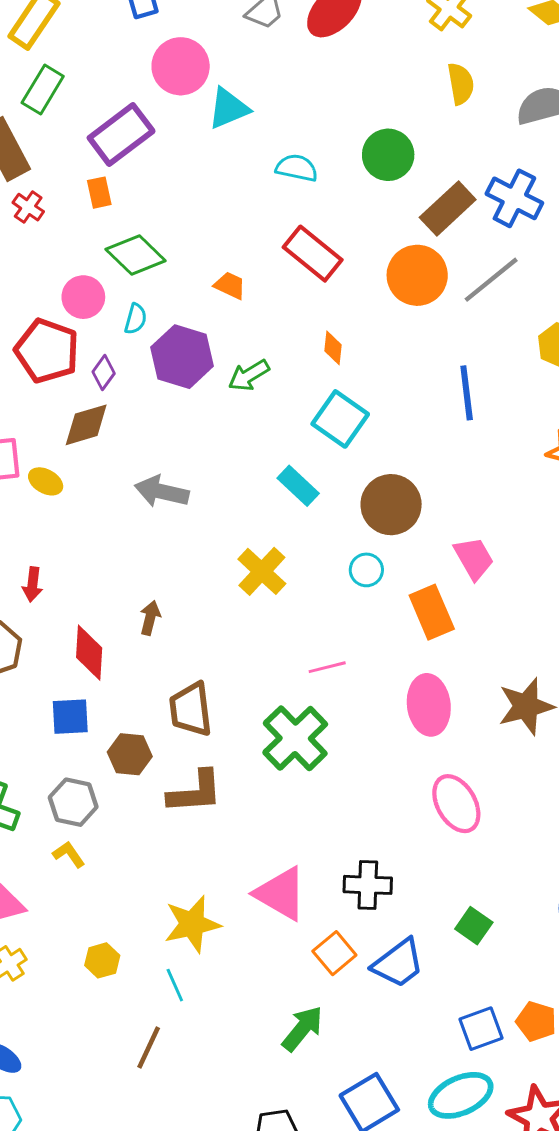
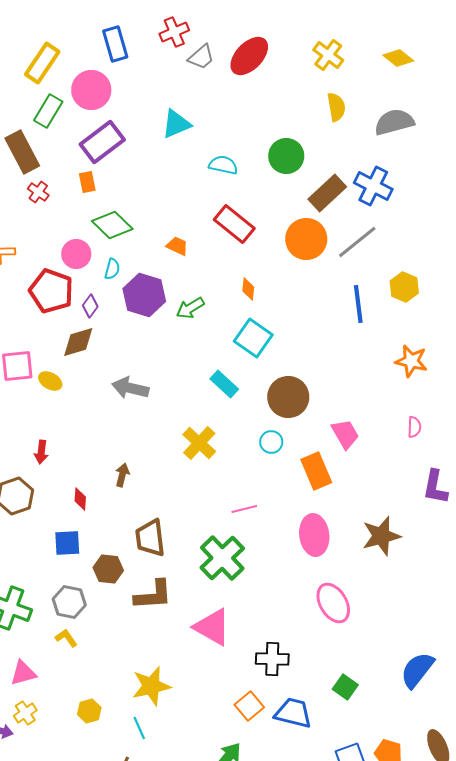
pink circle: (181, 66) -> (91, 90), moved
blue line: (467, 393) -> (358, 304), moved
red diamond: (89, 653) -> (80, 499), size x0.6
pink triangle: (281, 894) -> (212, 627), moved
blue trapezoid: (398, 963) -> (293, 713), turned -129

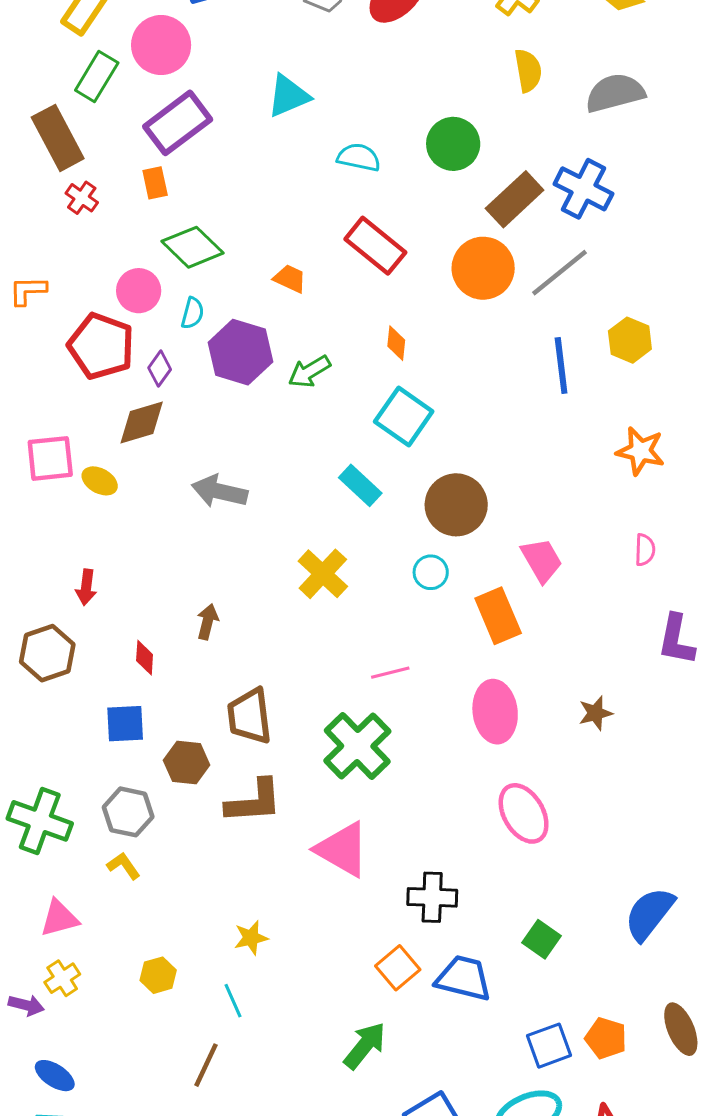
brown star: (381, 536) -> (595, 713), size x0.6
yellow star: (151, 686) -> (251, 938), size x0.6

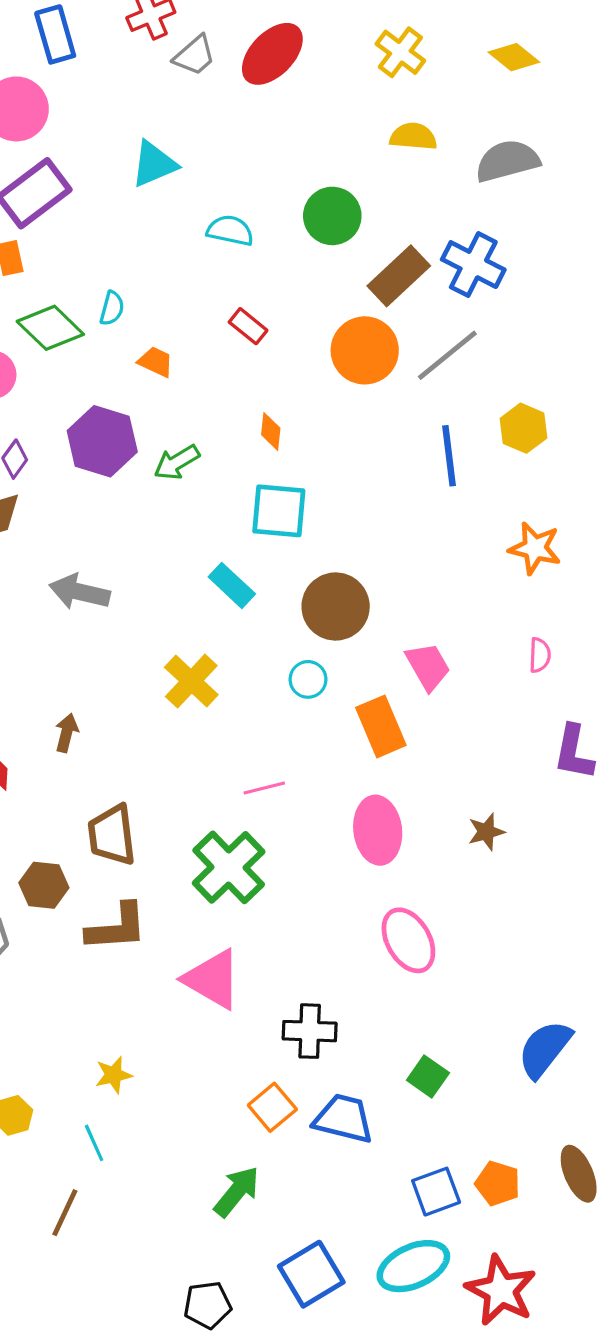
yellow semicircle: (528, 70) -> (413, 137), turned -75
red rectangle: (375, 246) -> (248, 326), size x0.6
cyan semicircle: (193, 313) -> (112, 308), moved
cyan square: (404, 416) -> (279, 511), turned -30

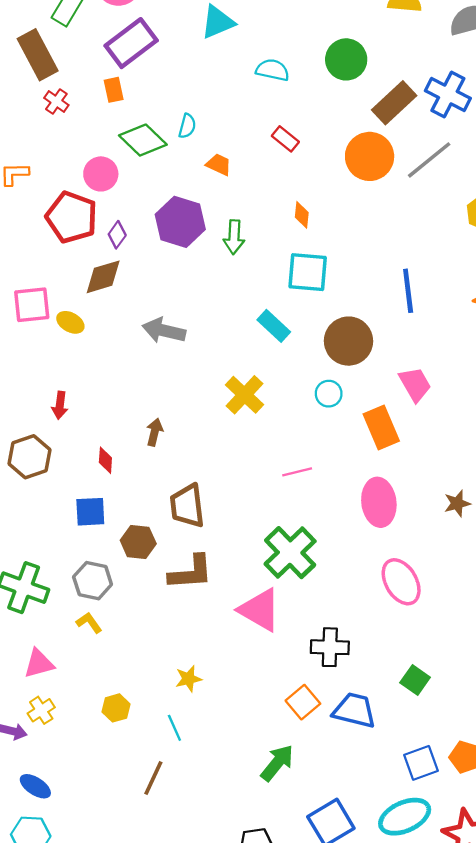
blue line: (449, 456) -> (408, 291), moved
green arrow: (177, 462) -> (234, 237), turned -56
green cross: (229, 867) -> (290, 553), moved

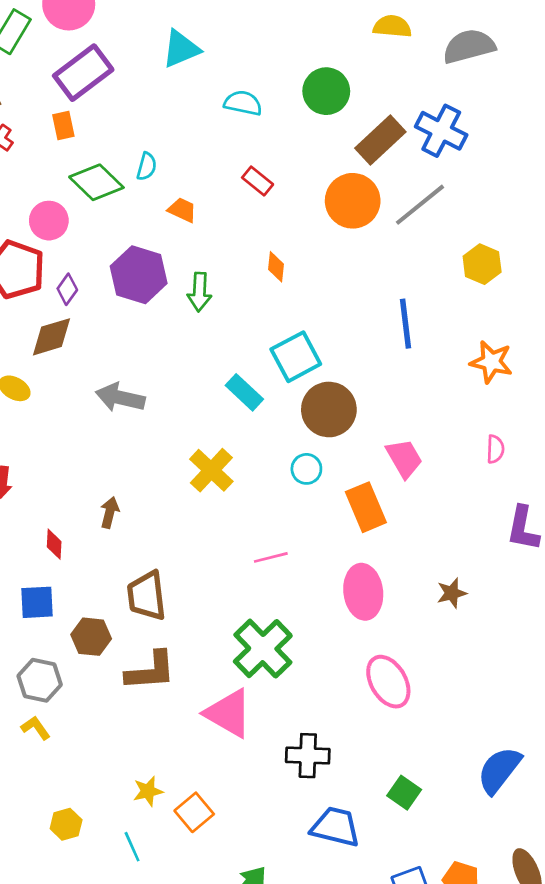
cyan square: (308, 272) -> (296, 357), moved, turned -33
blue line: (408, 291) -> (406, 324), moved
orange square: (303, 702) -> (194, 812), moved

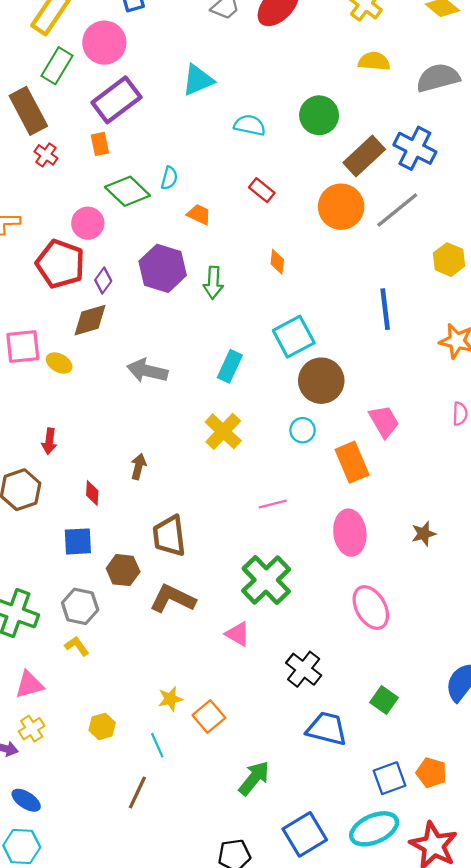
cyan rectangle: (244, 392) -> (230, 366), moved, turned 72
brown L-shape: (151, 671) -> (173, 599), turned -150
pink triangle: (229, 713) -> (238, 634), size x0.6
black cross: (308, 756) -> (304, 669), turned 36

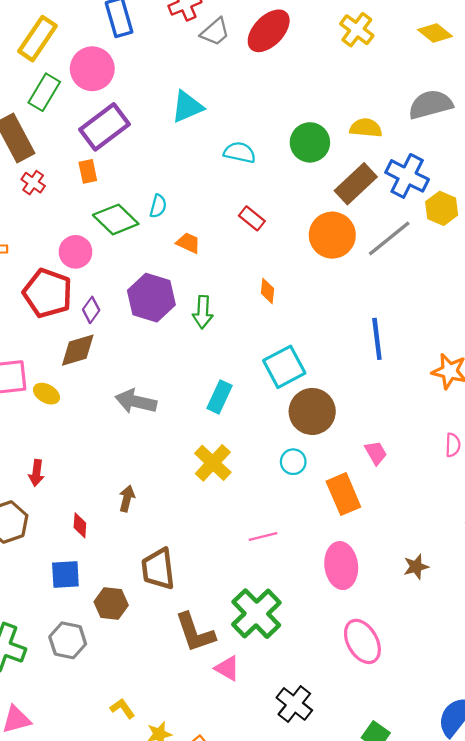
yellow semicircle: (374, 61) -> (366, 128), moved
yellow hexagon: (449, 260) -> (442, 208), moved
pink trapezoid: (384, 421) -> (376, 453), size x0.7
brown L-shape: (173, 599) -> (195, 633), moved, turned -135
yellow L-shape: (77, 646) -> (122, 708), moved

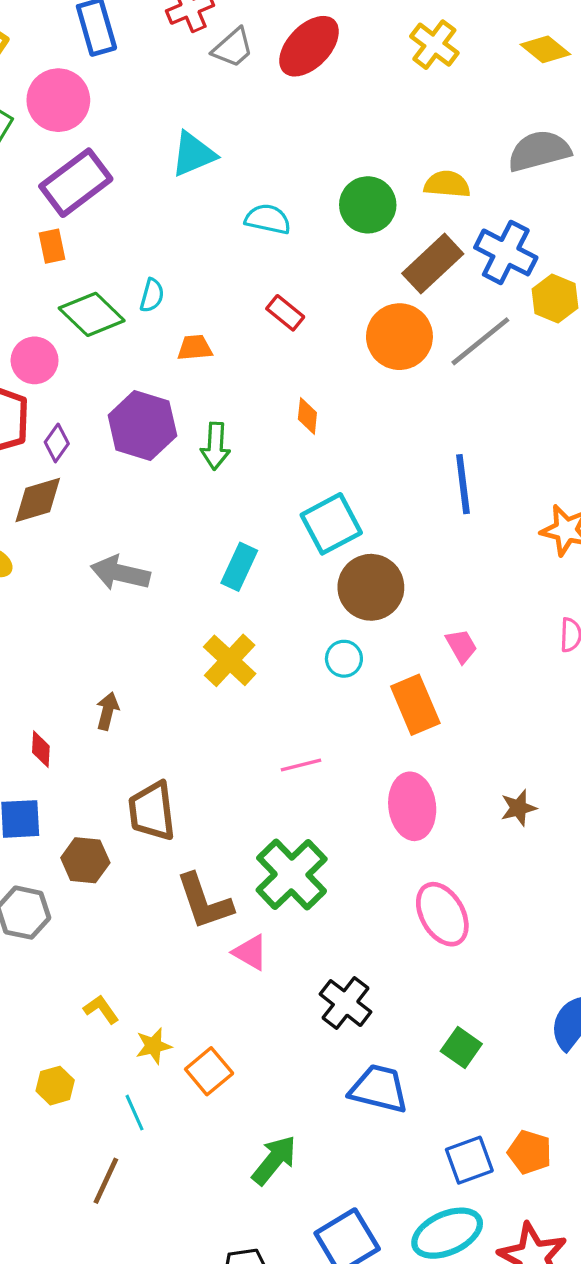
orange trapezoid: (188, 243) -> (195, 348), turned -30

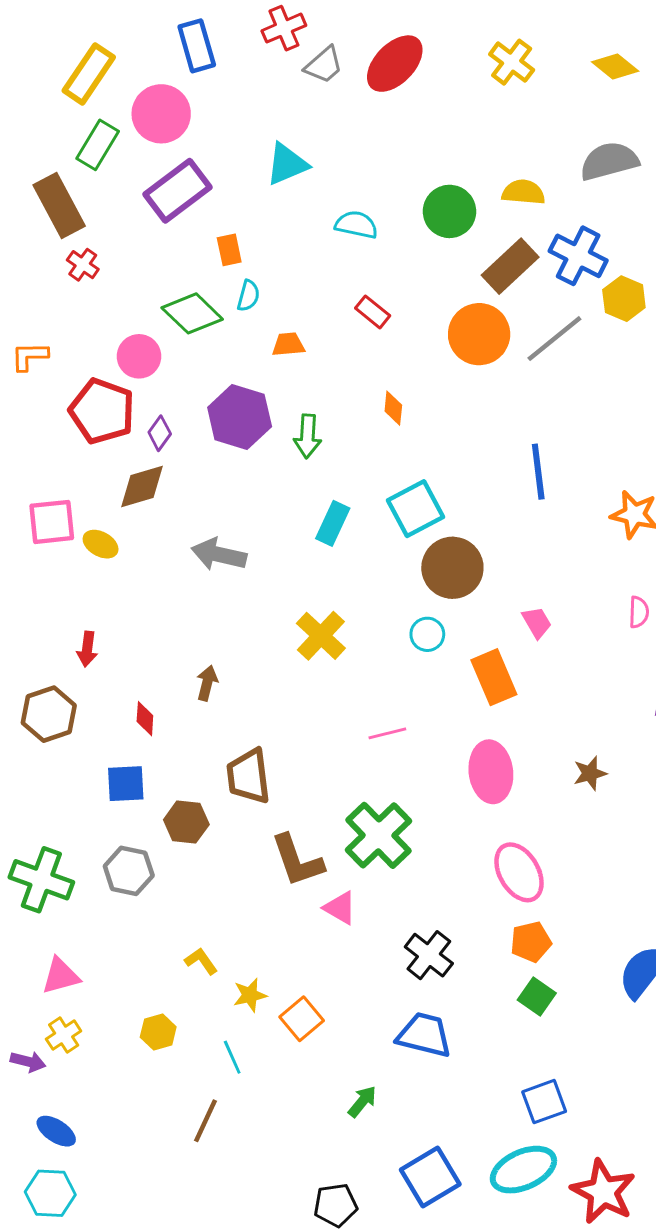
orange rectangle: (52, 246) -> (229, 250), moved
cyan rectangle: (239, 567) -> (333, 523), moved
blue trapezoid: (379, 1089) -> (424, 1035), moved
orange pentagon: (530, 1152) -> (531, 942), moved, turned -30
green arrow: (274, 1160) -> (362, 1102), size x0.7

